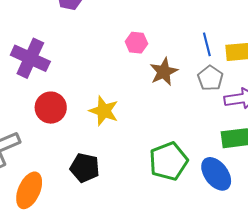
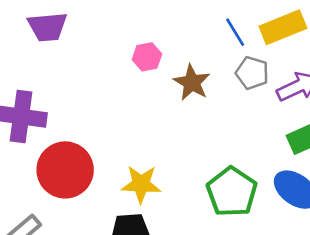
red circle: (51, 108) -> (65, 170), size x1.4
yellow star: (104, 111) -> (141, 184), moved

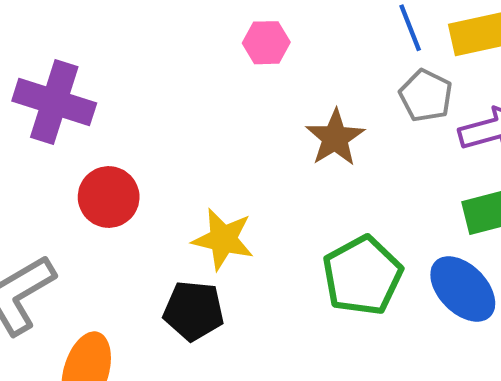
brown star: (192, 83) -> (335, 138), moved
red circle: (65, 170) -> (109, 197), size x0.7

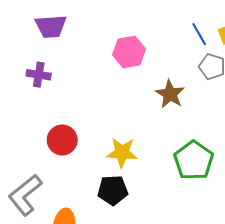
pink hexagon: (266, 43) -> (129, 52), size x1.4
purple cross: (54, 102) -> (39, 75), moved, size x0.6

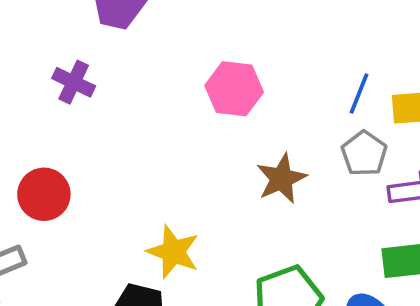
blue line: (199, 34) -> (359, 94), turned 35
red circle: (62, 140) -> (44, 194), moved

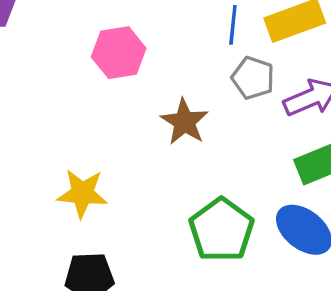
yellow star: (173, 252) -> (82, 193), moved

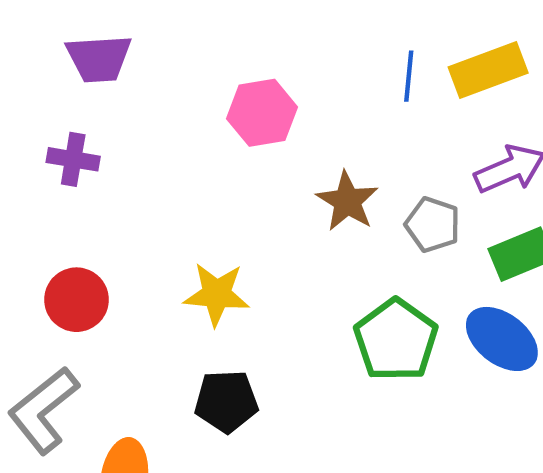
gray pentagon: (253, 78) -> (433, 225), moved

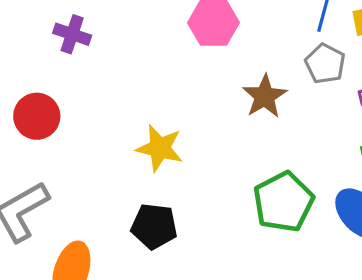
gray pentagon: (433, 225) -> (325, 64), moved
red circle: (76, 300) -> (37, 116), moved

